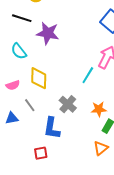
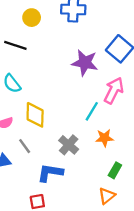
purple star: (48, 33) -> (85, 63), moved
orange star: (99, 109) -> (104, 138), moved
blue L-shape: (52, 128) -> (50, 173), turned 90

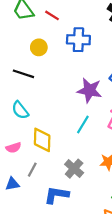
cyan line: (92, 111) -> (83, 124), moved
gray line: (25, 146) -> (32, 170), turned 64

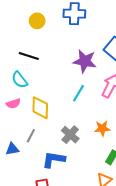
black line: (23, 74) -> (29, 56), moved
pink semicircle: (13, 148) -> (13, 104), moved

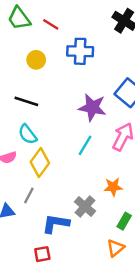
cyan semicircle: (20, 80) -> (28, 134), moved
yellow diamond: (40, 108) -> (40, 162), turned 35
gray cross: (70, 135) -> (85, 206), moved

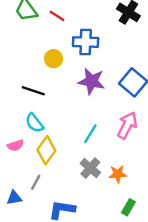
yellow circle: (36, 60) -> (53, 59), moved
purple star: (92, 107) -> (92, 81), moved
gray cross: (85, 206) -> (90, 168), moved

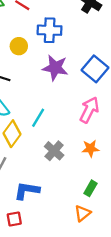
cyan line: (90, 134) -> (38, 118), moved
orange star: (118, 174) -> (90, 148), moved

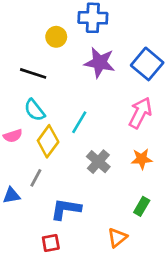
orange triangle: (82, 213) -> (117, 238), moved

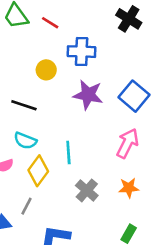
cyan semicircle: (35, 110) -> (25, 141), turned -30
cyan line: (79, 122) -> (68, 152), turned -35

